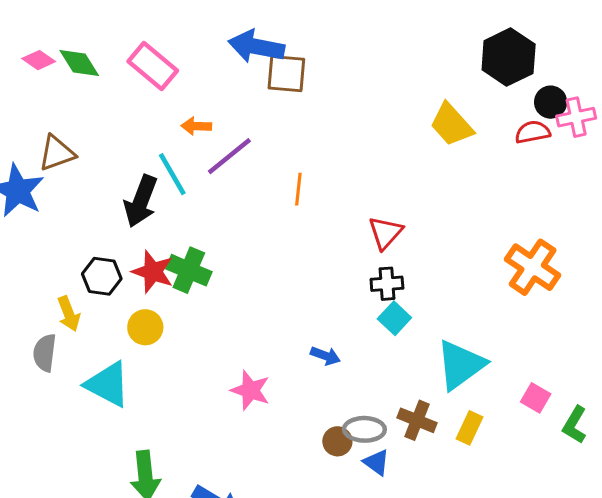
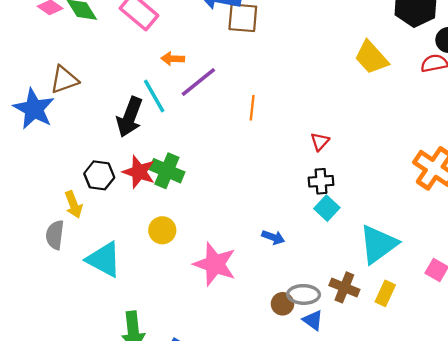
red triangle: (385, 233) -> (320, 142), size x0.7
yellow circle: (145, 327) -> (162, 230), moved
pink star: (250, 390) -> (215, 264), size x1.4

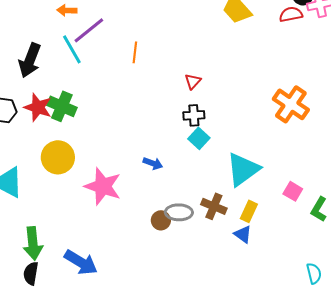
cyan line: (154, 96) -> (72, 49), moved
yellow circle: (162, 230) -> (58, 157), size x1.4
blue triangle: (313, 320) -> (243, 234), moved

